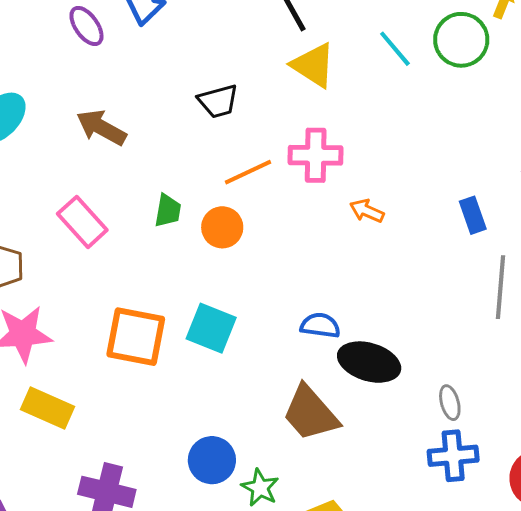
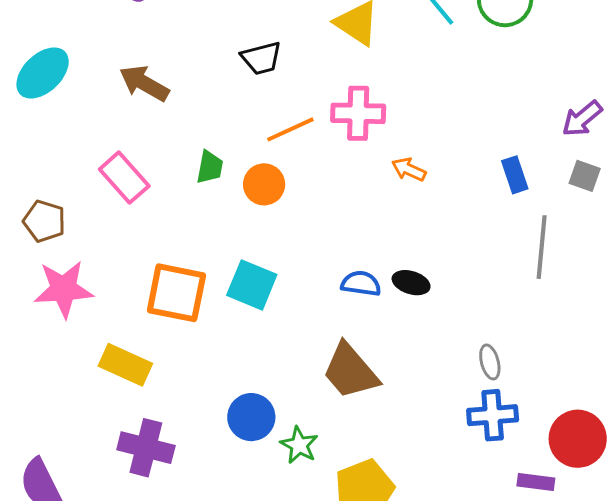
black ellipse: (369, 362) -> (411, 283), moved, size x0.6
yellow rectangle: (47, 408) -> (125, 365), moved

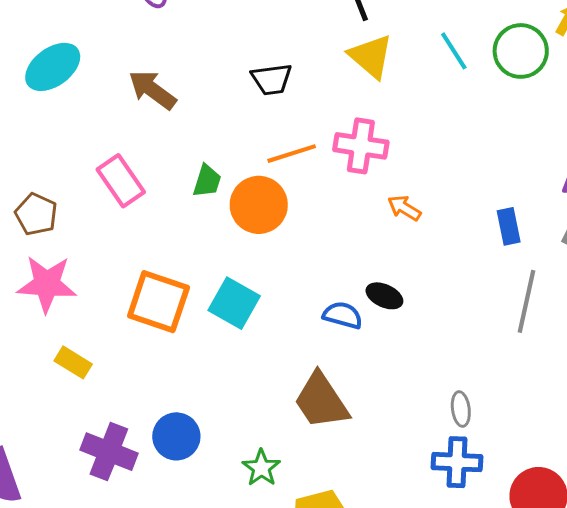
orange circle: (264, 184) -> (259, 205), size x1.4
black ellipse: (411, 283) -> (384, 296), moved
yellow rectangle: (125, 365) -> (73, 362), moved, size x0.7
blue circle: (251, 417) -> (176, 436), moved

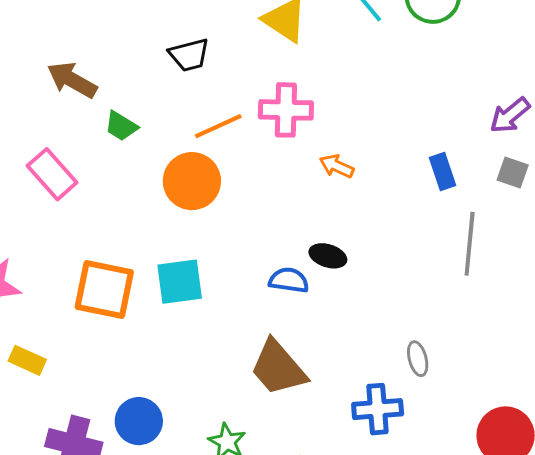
green trapezoid: (207, 181) -> (121, 126), moved, turned 111
cyan square: (234, 303) -> (180, 282), turned -30
blue cross: (457, 462) -> (378, 409), moved

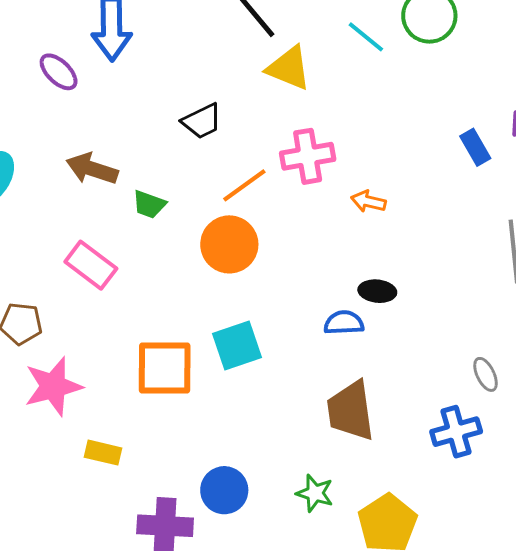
blue rectangle: (443, 172) -> (475, 147), moved
brown trapezoid: (278, 368) -> (351, 411), turned 44

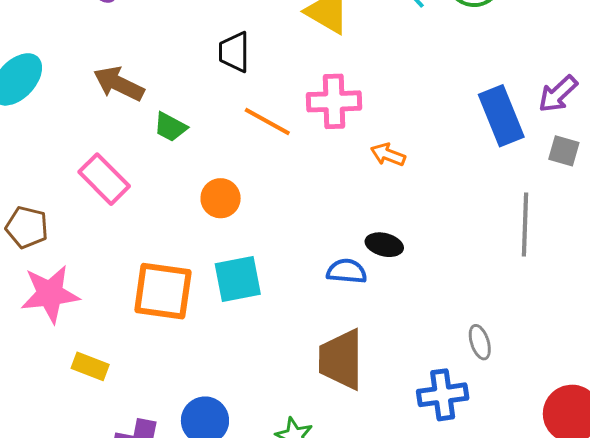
black trapezoid: (202, 121) -> (234, 52), turned 108
blue rectangle: (475, 147) -> (501, 116), size x1.6
orange line: (244, 185) -> (267, 121), turned 57
orange circle: (229, 244) -> (221, 198), moved, size x0.7

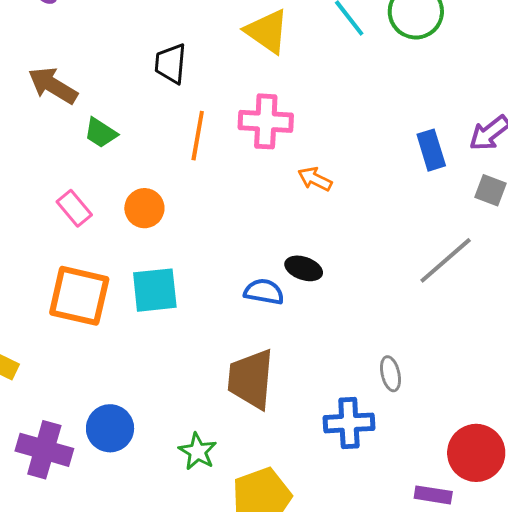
blue rectangle: (501, 116) -> (431, 150), size x0.7
orange line: (267, 121) -> (198, 136), turned 66
pink rectangle: (104, 179) -> (74, 208), moved, size x0.7
gray line: (525, 224) -> (446, 260), turned 42

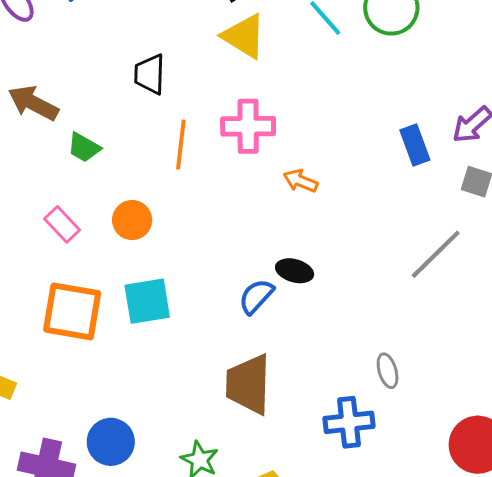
blue semicircle: (264, 292) -> (256, 296), turned -54

